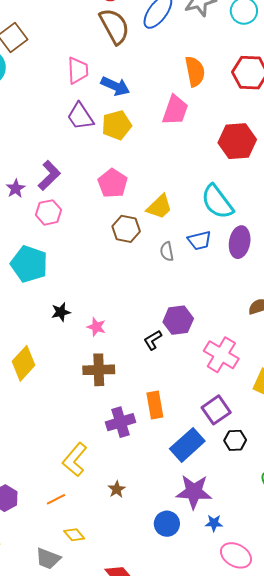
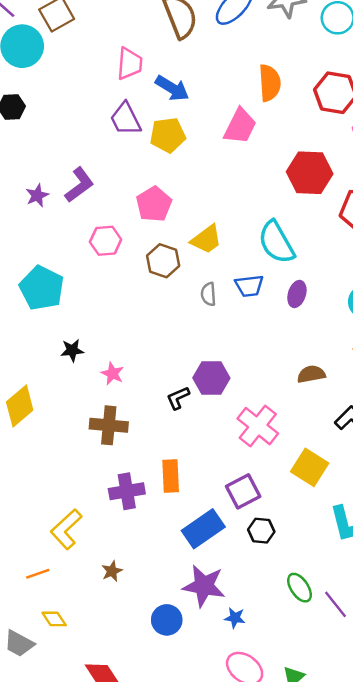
pink hexagon: (48, 212) -> (106, 241), moved
purple ellipse: (240, 242) -> (297, 294), size x0.7
blue star: (214, 523) -> (235, 618), moved

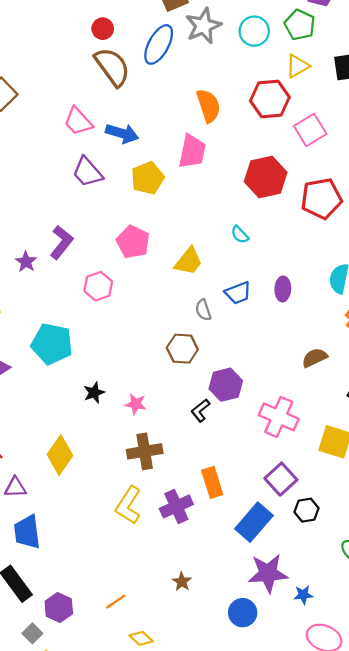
pink trapezoid: (130, 64) -> (78, 121), turned 148
yellow pentagon: (168, 135) -> (148, 178), moved
cyan semicircle: (276, 242) -> (240, 235), moved, size x0.5
brown hexagon: (163, 261) -> (182, 349), moved
yellow L-shape: (66, 529) -> (128, 505), moved

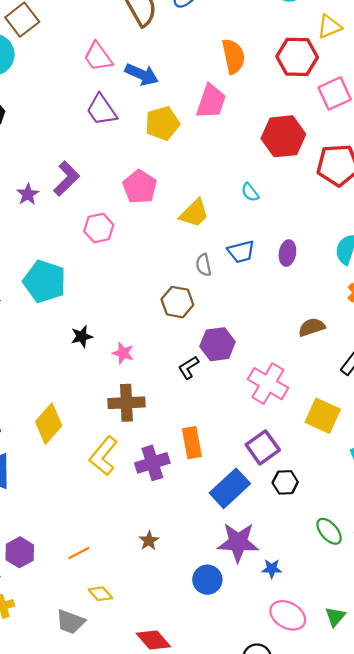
yellow diamond: (60, 455) -> (49, 424), moved

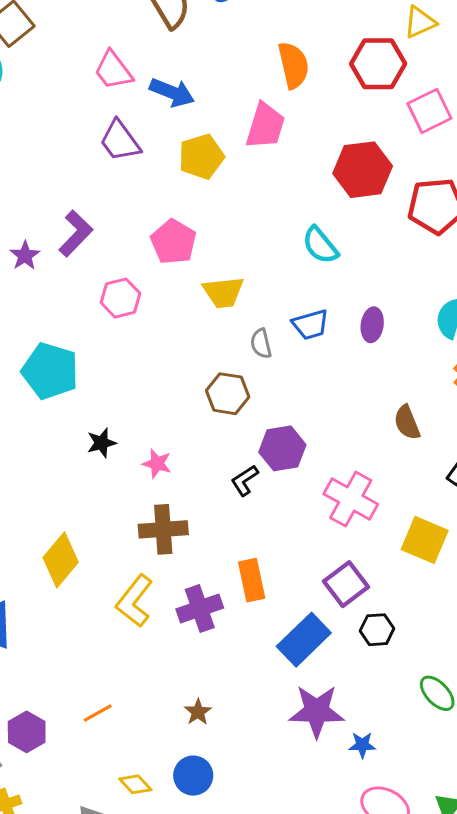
cyan semicircle: (250, 192) -> (320, 245), size x1.5
yellow trapezoid: (194, 213) -> (223, 292), moved, turned 40
brown semicircle: (312, 327) -> (407, 423), turned -92
orange line: (79, 553) -> (98, 713), moved
blue circle: (207, 580) -> (193, 776), moved

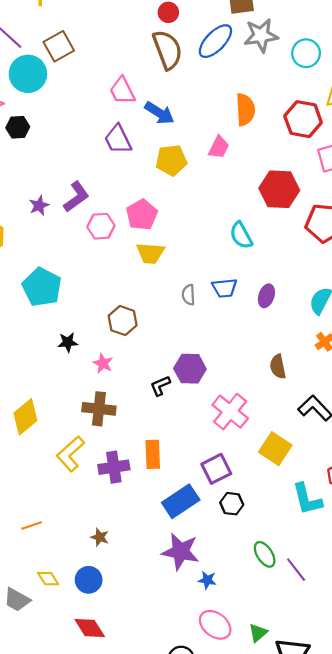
pink trapezoid: (265, 126) -> (219, 147), size x0.7
yellow trapezoid: (223, 292) -> (150, 253), moved
pink hexagon: (120, 298) -> (101, 226), moved
brown hexagon: (228, 394) -> (123, 321), moved
brown star: (198, 712) -> (100, 537), turned -30

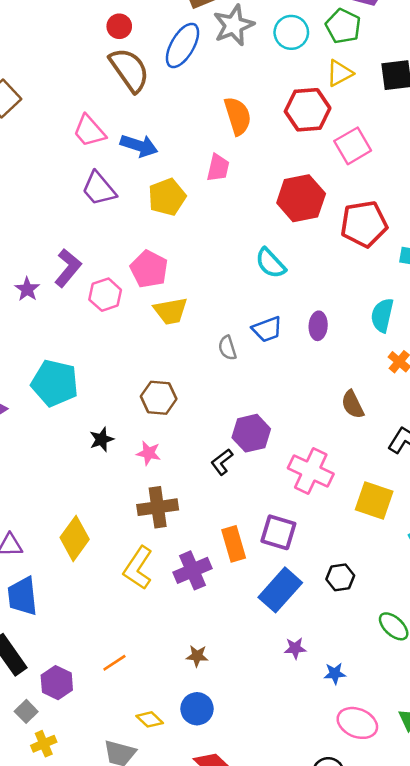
purple square: (216, 469) -> (278, 532), moved, turned -32
purple star: (180, 551) -> (295, 648), size x0.5

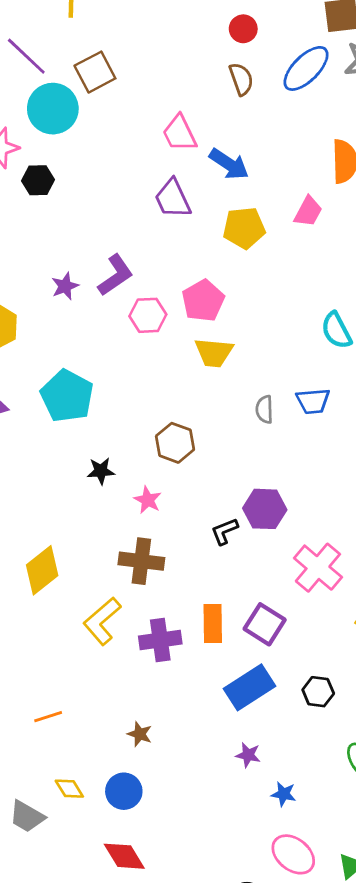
brown semicircle: (129, 70) -> (241, 79), size x0.6

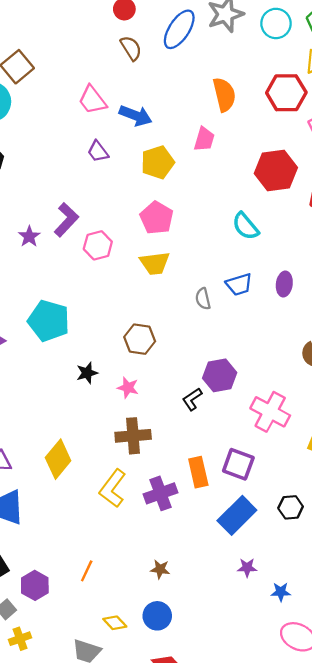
purple trapezoid: (173, 199) -> (98, 152), size x0.7
pink pentagon: (203, 301) -> (157, 218), moved
orange line: (48, 717) -> (87, 571), turned -35

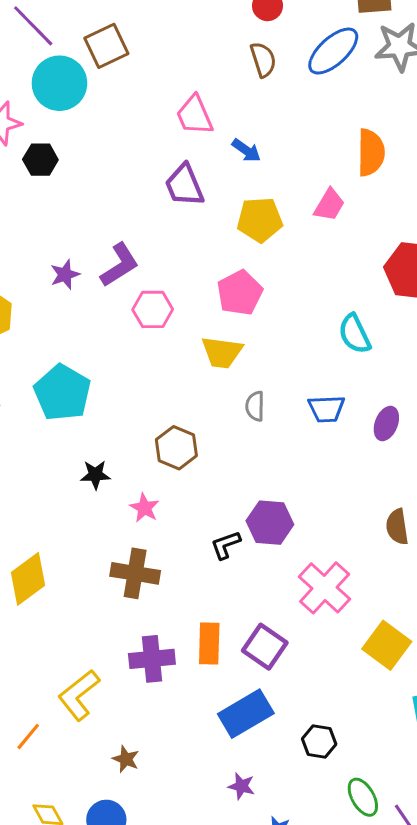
blue arrow: (136, 116) -> (246, 150), size x0.7
purple trapezoid: (98, 152) -> (184, 185), size x1.4
gray semicircle: (203, 299) -> (255, 406), moved
yellow L-shape: (113, 488) -> (79, 695), moved
black hexagon: (291, 507) -> (319, 741), moved

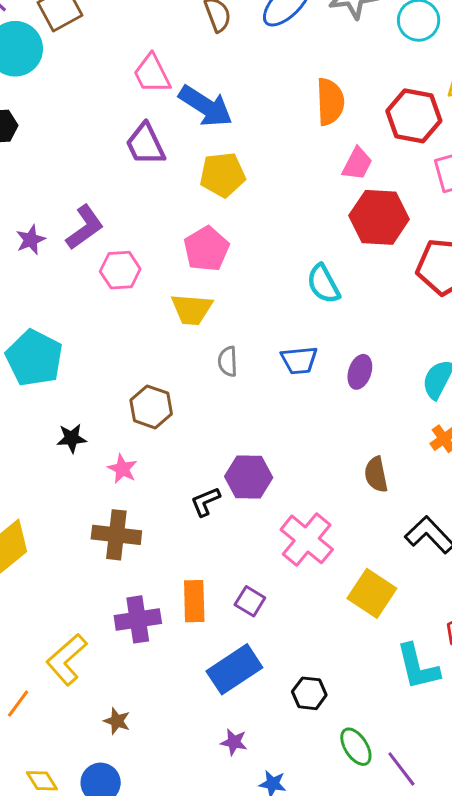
blue arrow: (246, 150) -> (206, 106), size x1.8
pink trapezoid: (329, 205) -> (357, 164), moved
purple square: (265, 647) -> (250, 601), size x0.7

